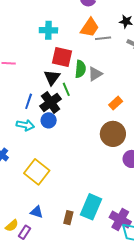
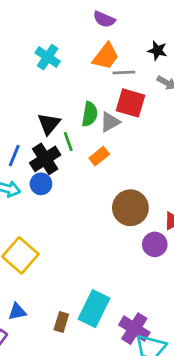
cyan cross: (48, 30) -> (48, 57), turned 30
red square: (62, 57) -> (130, 103), moved
orange rectangle: (116, 103) -> (99, 156), moved
blue triangle: (37, 212) -> (17, 312), turned -32

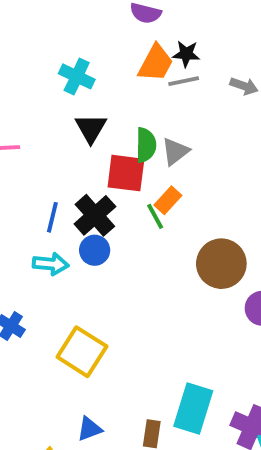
black star: (157, 51) -> (186, 54), moved
red square: (130, 103) -> (126, 173), moved
black triangle: (49, 124) -> (91, 128), moved
green line: (68, 141) -> (155, 216), moved

